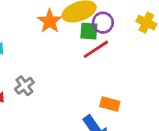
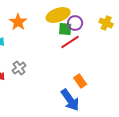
orange star: (50, 21) -> (18, 22), moved
orange rectangle: (110, 104) -> (80, 81), turned 40

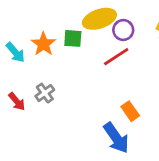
orange star: (18, 22) -> (43, 44), moved
green square: (65, 29) -> (73, 38), moved

